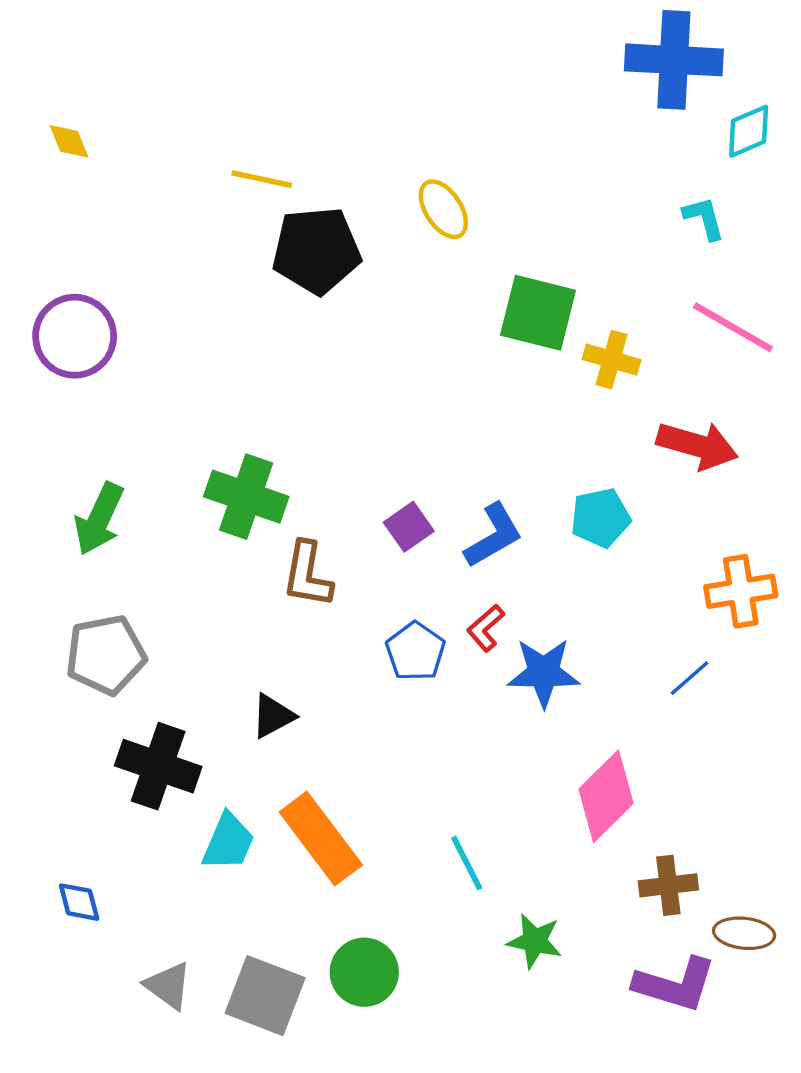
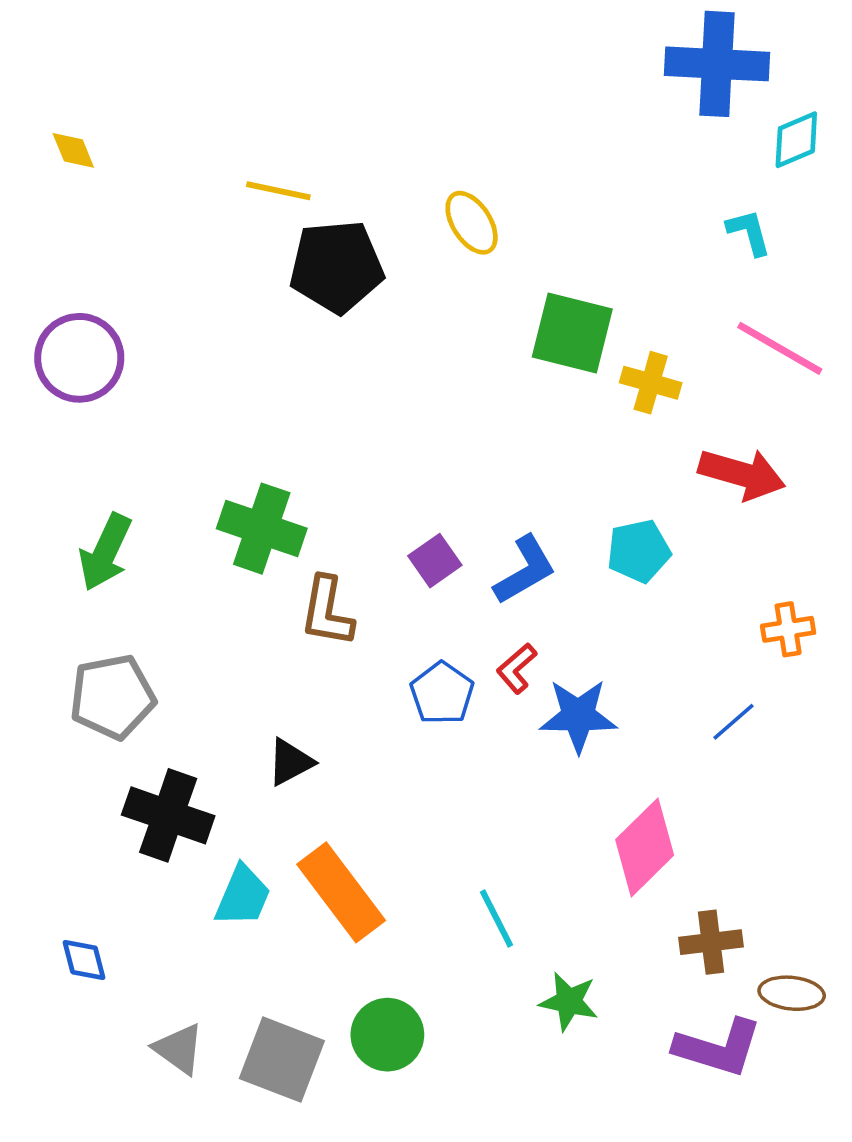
orange cross: (741, 591) -> (788, 629), size x0.7

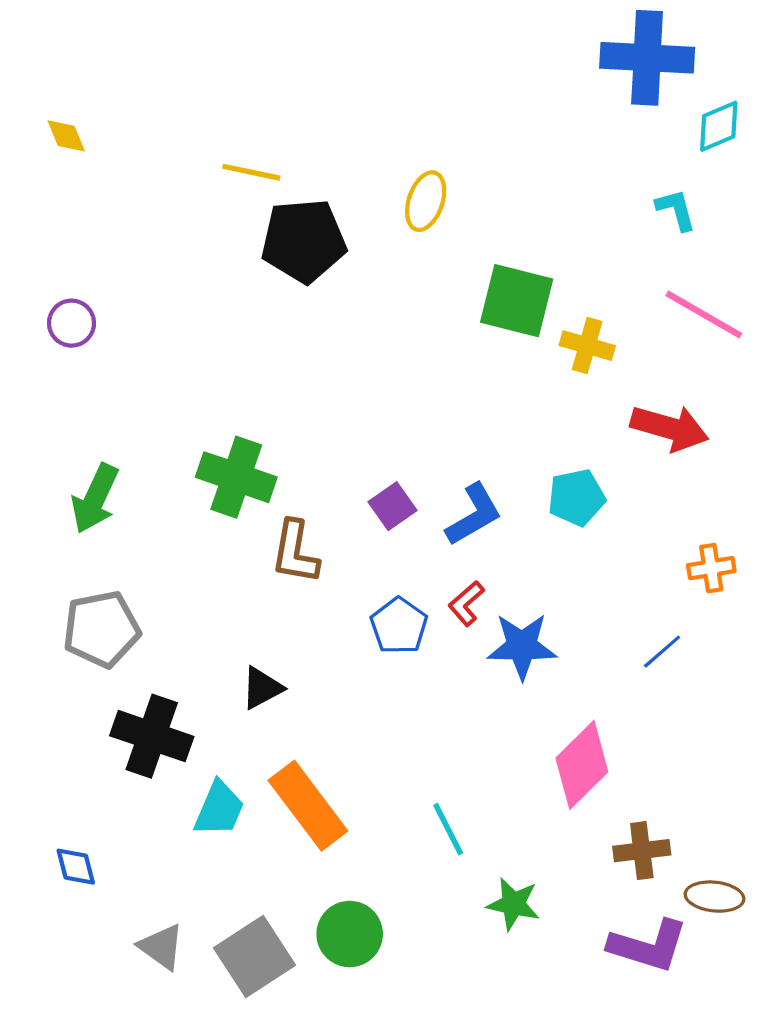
yellow ellipse: (472, 223) -> (426, 201), turned 52
purple circle: (79, 358) -> (72, 323), size x0.6
gray square: (282, 1060) -> (254, 956), turned 36

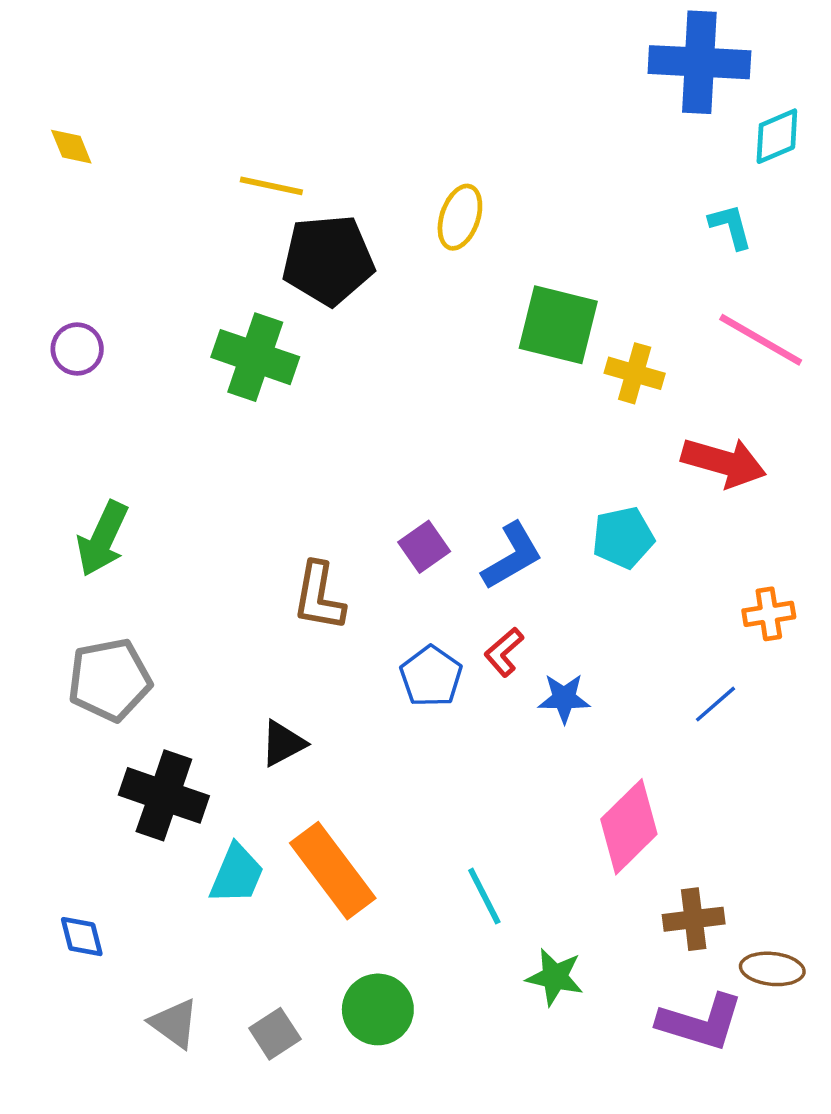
green cross: (236, 477) -> (255, 357), moved
blue star: (522, 646) -> (564, 698), size x0.7
gray square: (254, 956) -> (275, 1034), size x0.6

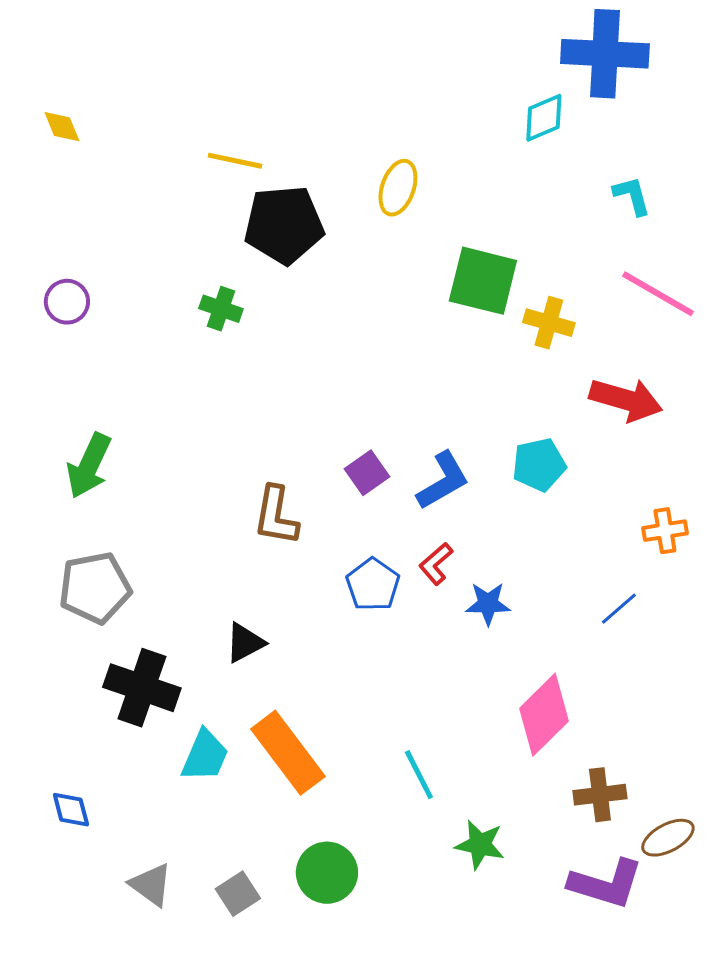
cyan diamond: (777, 136) -> (544, 118), moved
green cross: (255, 357) -> (221, 309), size x0.6
brown ellipse: (772, 969) -> (668, 838), turned -34

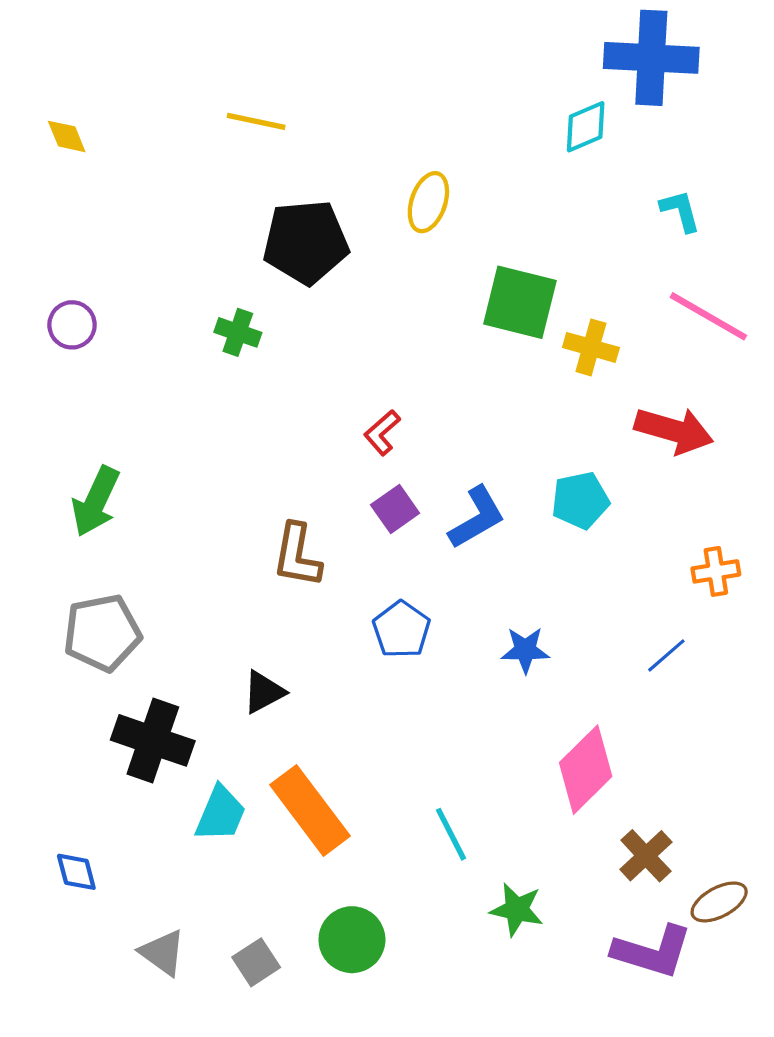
yellow line: (235, 161) -> (256, 121), moved
red L-shape: (436, 564) -> (382, 433), moved
brown cross: (600, 795) -> (646, 856), turned -36

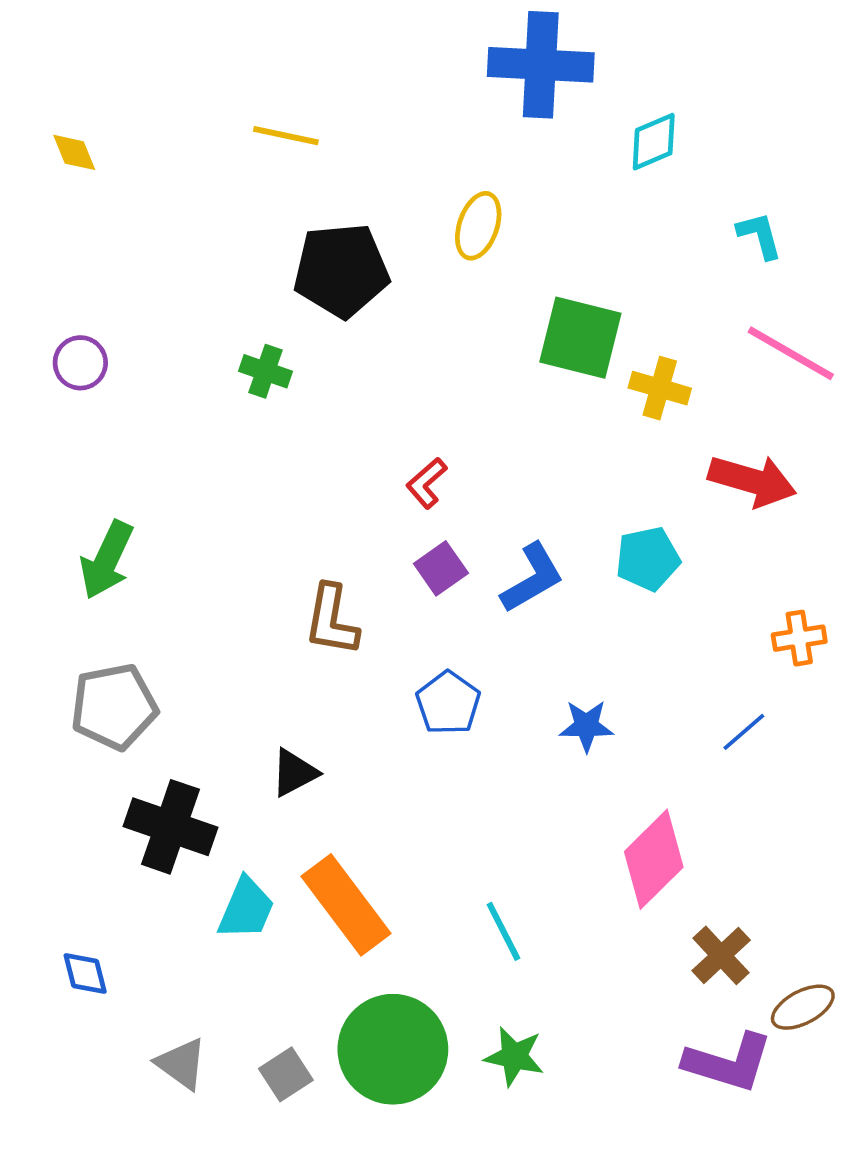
blue cross: (651, 58) -> (541, 65), moved
green star: (517, 910) -> (514, 1056), moved
green circle: (352, 940) -> (393, 1049), size x1.5

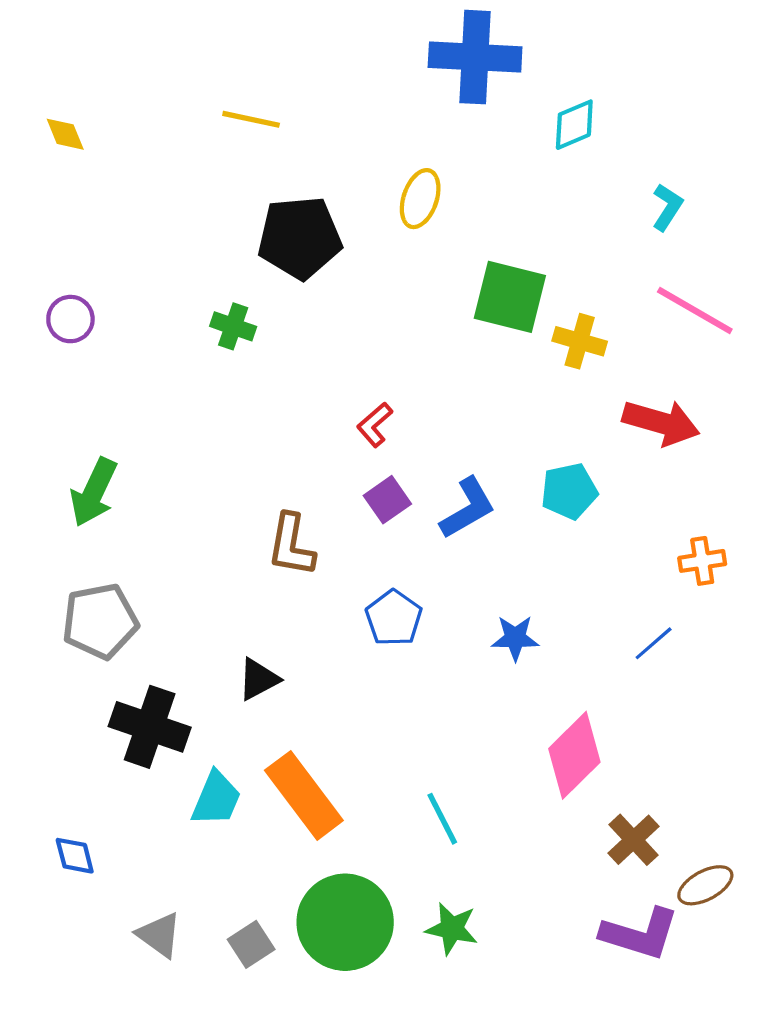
cyan L-shape: (760, 235) -> (667, 207), turned 48

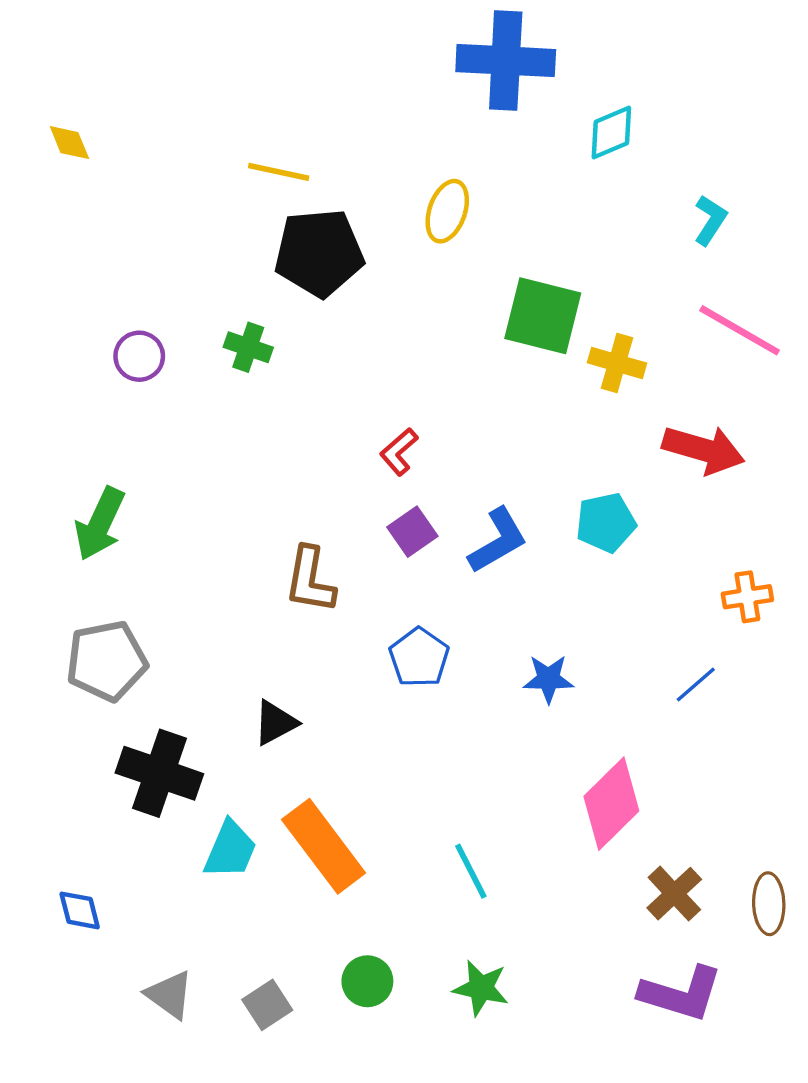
yellow line: (251, 119) -> (279, 172), moved
purple circle: (70, 319) -> (139, 356), moved
brown ellipse: (705, 885) -> (769, 904), moved, turned -64
green circle: (345, 922) -> (367, 981), size x0.5

